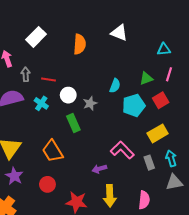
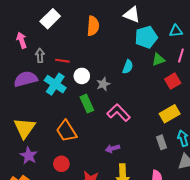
cyan cross: (41, 103) -> (55, 84), size x1.5
cyan pentagon: (134, 105) -> (146, 37), moved
pink L-shape: (122, 150) -> (119, 113), moved

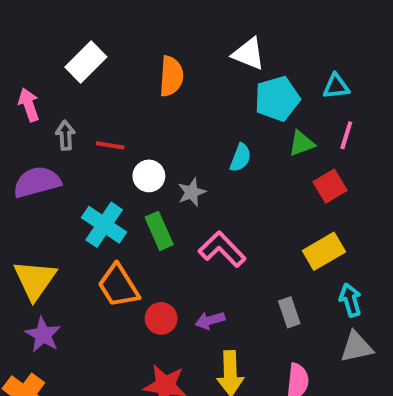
cyan cross: (55, 84) -> (104, 225), moved
gray rectangle: (161, 142) -> (289, 312), moved
red circle: (61, 164) -> (161, 318), moved

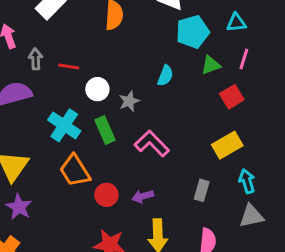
gray rectangle: (289, 312) -> (202, 190), turned 35

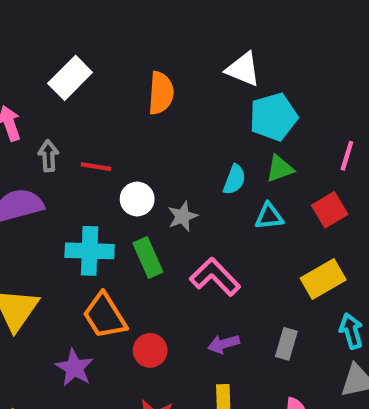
cyan triangle: (236, 23) -> (269, 216), moved
green triangle: (211, 65) -> (280, 169), moved
cyan cross: (64, 125) -> (90, 251), turned -32
purple arrow: (143, 196) -> (224, 344), moved
purple star: (19, 207) -> (74, 368), moved

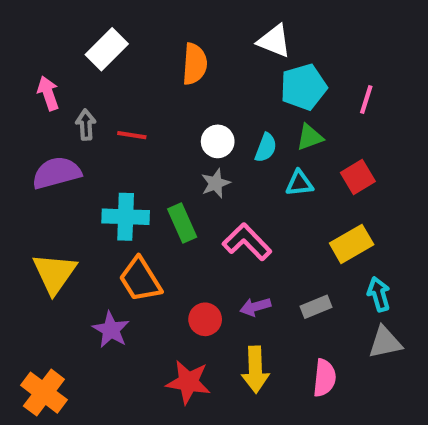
pink line: (347, 156) -> (366, 100), moved
white circle: (137, 199) -> (218, 141), moved
gray rectangle: (286, 344) -> (316, 307), turned 52
red circle: (150, 350) -> (205, 319), moved

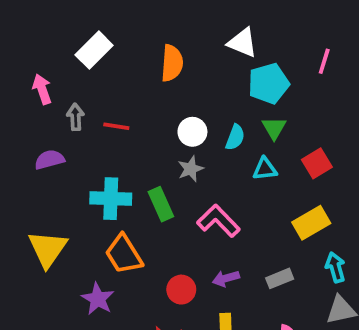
pink line: (366, 100) -> (324, 61), moved
green triangle: (310, 137) -> (274, 128), turned -40
purple semicircle: (57, 173) -> (49, 160), size x0.7

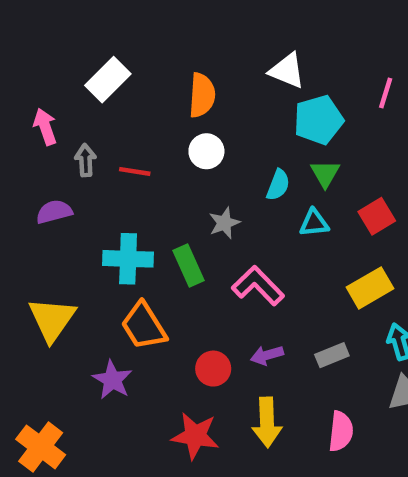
white circle: (192, 132) -> (206, 151), moved

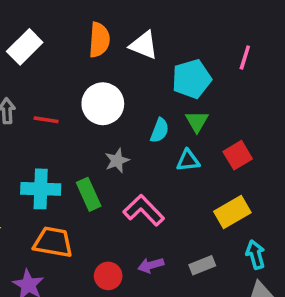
white triangle: (287, 71) -> (144, 45), moved
orange semicircle: (202, 95) -> (99, 40), moved
white circle: (206, 151) -> (103, 104), size x1.5
orange trapezoid: (144, 326) -> (53, 242), turned 132

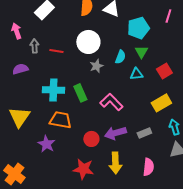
gray star: (117, 161) -> (96, 66), moved
purple arrow: (151, 265) -> (115, 133), size x1.5

